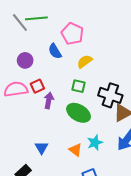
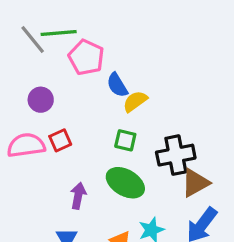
pink pentagon: (72, 34) -> (86, 57), moved
blue semicircle: (55, 51) -> (117, 85), moved
black cross: (110, 95) -> (176, 155), turned -30
purple arrow: (49, 100) -> (78, 196), moved

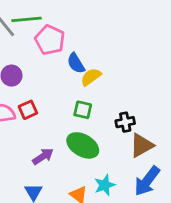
black cross: (176, 155) -> (125, 122), size x0.6
purple arrow: (78, 196) -> (43, 156), turned 45

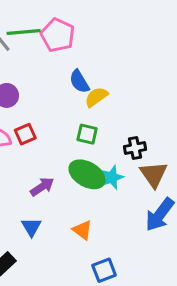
pink pentagon: (50, 40) -> (58, 35), moved
brown triangle: (142, 145) -> (154, 174), turned -36
cyan star: (105, 185) -> (112, 177), moved

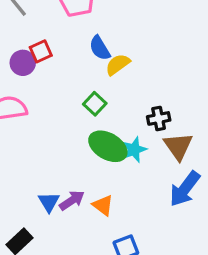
red square: (25, 134) -> (41, 51), moved
green square: (87, 134) -> (95, 104), moved, turned 30
purple arrow: (42, 187) -> (72, 200), moved

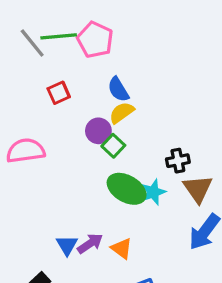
purple circle: (23, 63) -> (98, 131), moved
yellow semicircle: (118, 64) -> (122, 113), moved

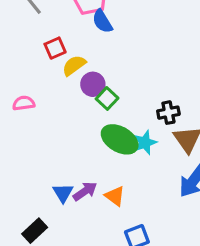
blue semicircle: (118, 89) -> (102, 21), moved
yellow semicircle: (122, 113) -> (74, 65), moved
pink semicircle: (26, 151) -> (24, 103), size x0.6

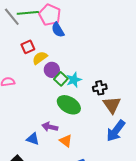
cyan star: (145, 143) -> (74, 80), moved
purple arrow: (85, 191) -> (50, 127), moved, turned -133
blue triangle: (63, 193) -> (33, 139), turned -40

